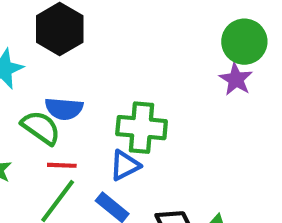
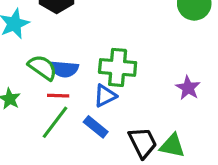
purple star: (236, 79) -> (188, 88), moved
blue semicircle: (64, 109) -> (64, 69), moved

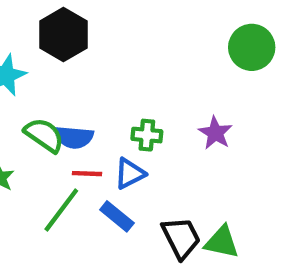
green cross: (118, 67) -> (147, 135), size x0.6
purple star: (188, 88) -> (215, 133), moved
red line: (58, 96) -> (87, 174), moved

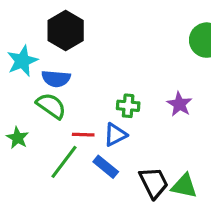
blue semicircle: (74, 137) -> (56, 79), moved

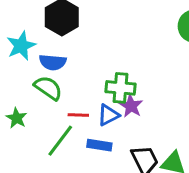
purple star: (179, 104) -> (131, 106), moved
green cross: (128, 106) -> (120, 88), size x1.4
blue rectangle: (106, 167) -> (99, 145), turned -30

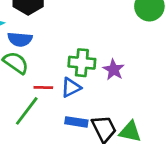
purple star: (131, 106) -> (114, 70), moved
blue rectangle: (99, 145) -> (76, 122), moved

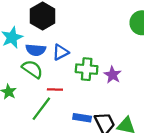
blue triangle: (71, 87) -> (61, 52), moved

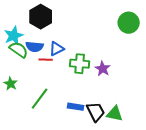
green semicircle: (32, 69) -> (19, 50), moved
red line: (55, 89) -> (46, 60), moved

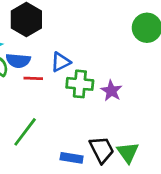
blue triangle: (57, 49) -> (61, 62), moved
blue rectangle: (76, 107) -> (72, 158), moved
green triangle: (115, 114) -> (128, 152), turned 42

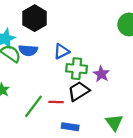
red line: (33, 78) -> (56, 102), moved
black trapezoid: (102, 150) -> (79, 91), moved, turned -95

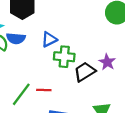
purple star: (101, 74) -> (107, 62), moved
black trapezoid: (79, 91) -> (85, 72), moved

